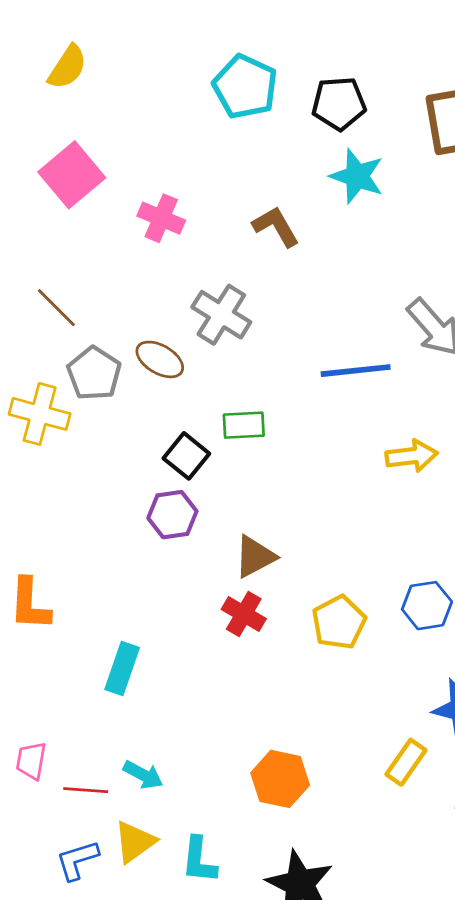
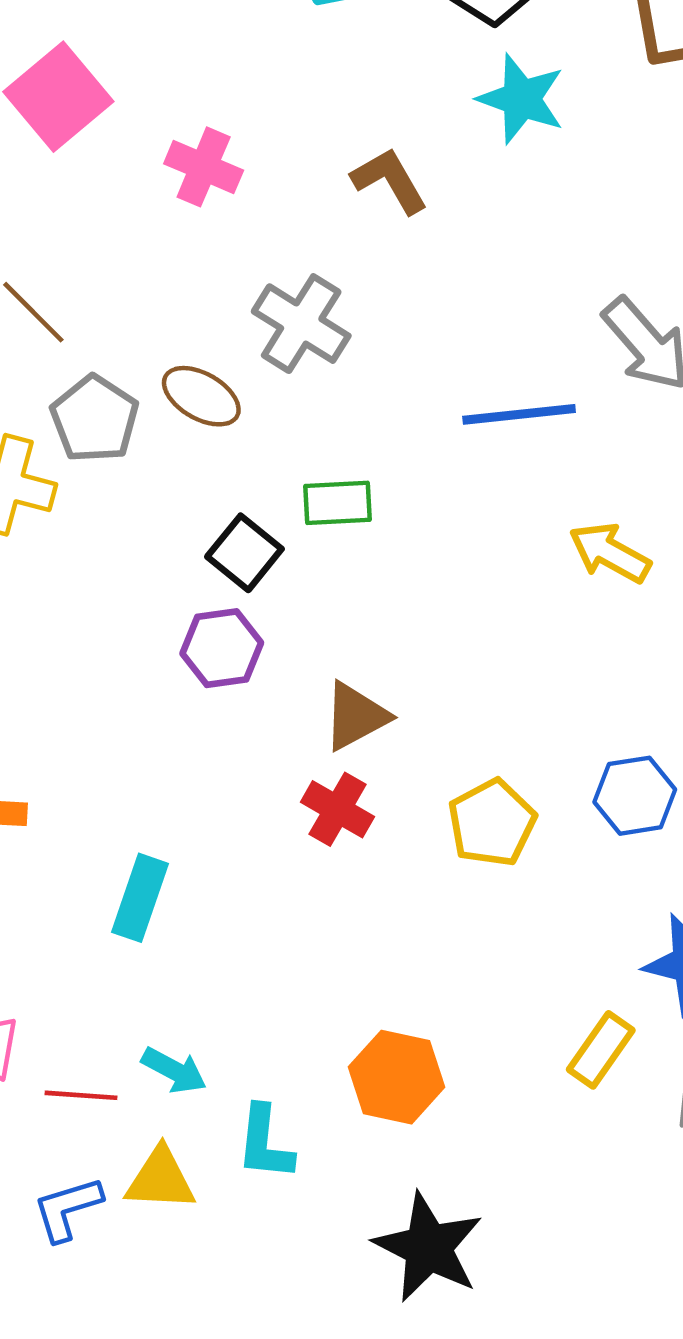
yellow arrow: (412, 456) -> (610, 553), turned -144
yellow triangle: (135, 842) -> (160, 1179), turned 39
cyan L-shape: (199, 860) -> (265, 1143), moved

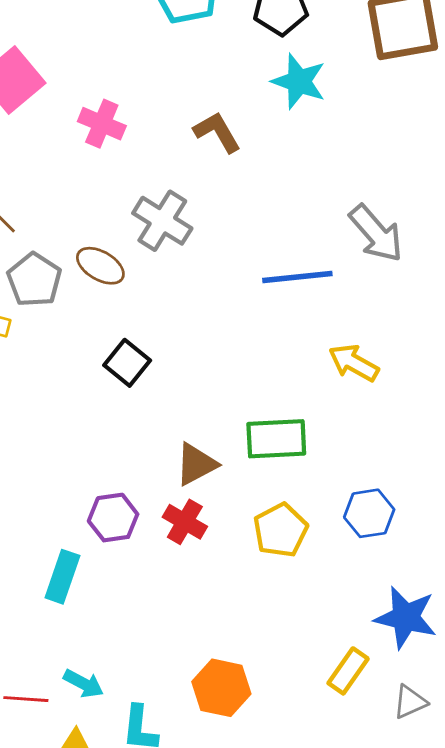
green rectangle: (337, 503) -> (276, 439), moved, size x1.4
purple hexagon: (222, 648) -> (113, 518), moved

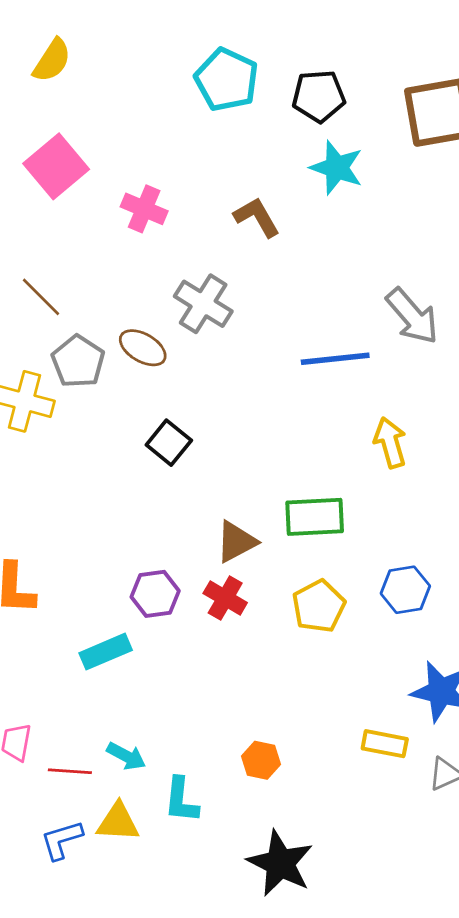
yellow arrow: (354, 363) -> (390, 443), turned 45
cyan rectangle: (62, 577) -> (106, 652), turned 48
yellow rectangle: (348, 671) -> (385, 744), turned 66
orange hexagon: (221, 688) -> (261, 760), size x0.7

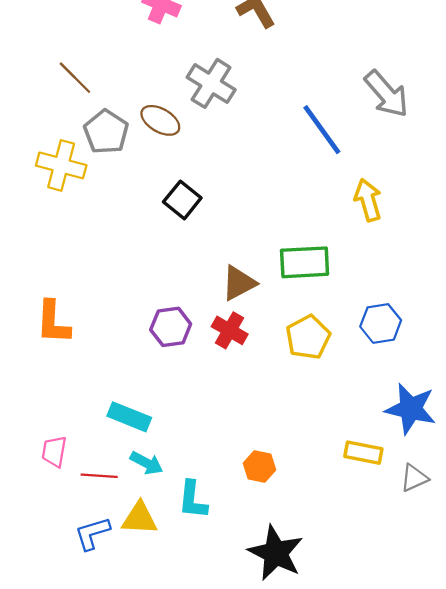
blue line: (335, 359) -> (322, 130), turned 60
cyan rectangle: (106, 652) -> (129, 417), moved, turned 45

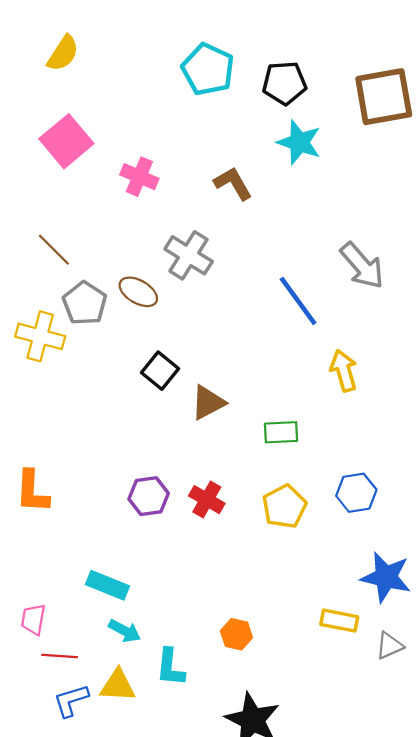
green rectangle: (305, 262) -> (281, 432), size x0.7
brown triangle: (239, 283) -> (208, 403), moved
red line: (99, 476) -> (60, 656), moved

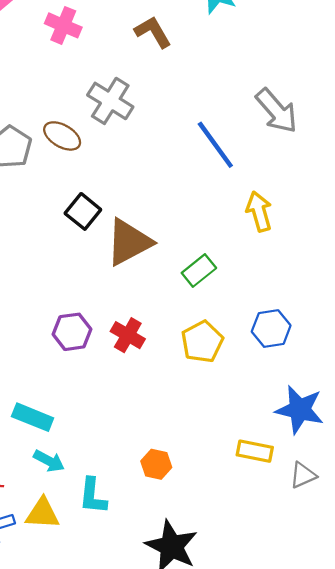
brown triangle: (208, 403) -> (129, 242), size x1.4
green rectangle: (281, 432) -> (199, 271), turned -36

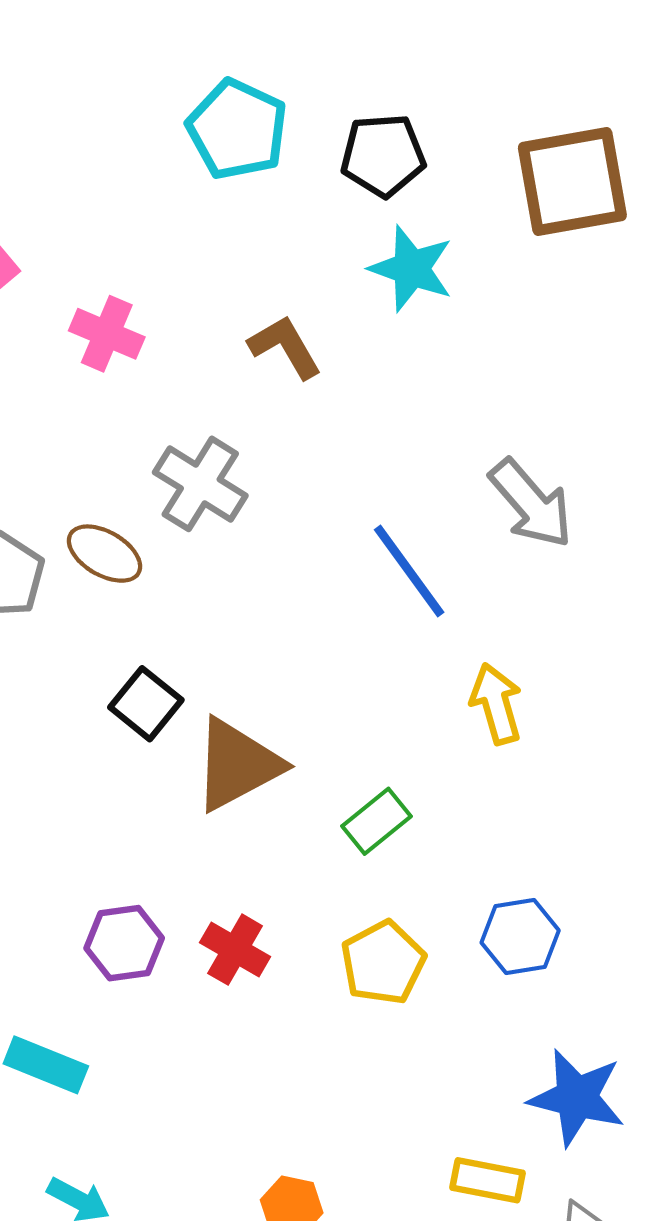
cyan rectangle: (33, 417) -> (46, 1065), moved

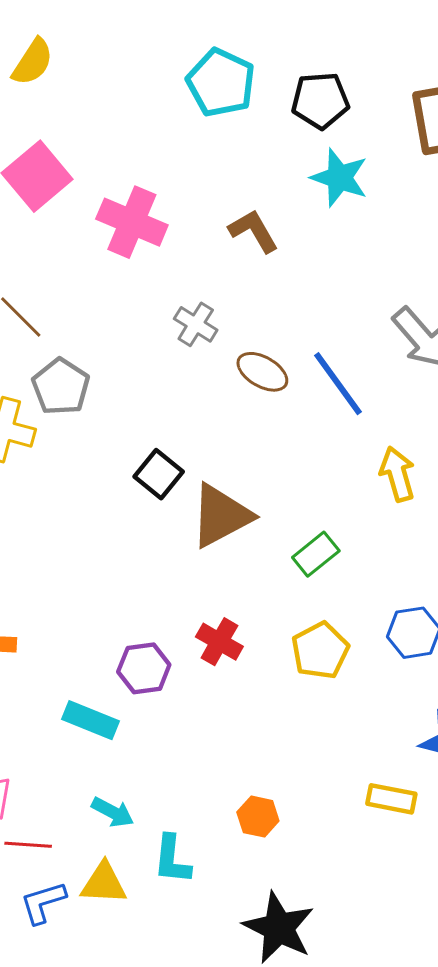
pink cross: (107, 334) -> (132, 222), size x1.4
gray cross: (200, 484) -> (196, 324), size x0.7
brown ellipse: (105, 554) -> (262, 372), moved
purple hexagon: (124, 943) -> (144, 668), moved

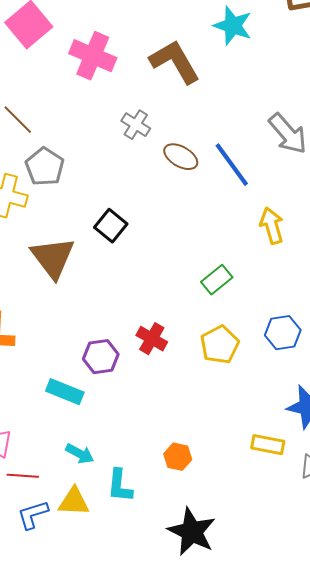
brown L-shape: (254, 231) -> (175, 62), size x1.5
brown triangle: (221, 516) -> (53, 258), moved, turned -39

